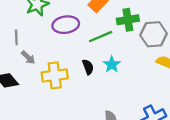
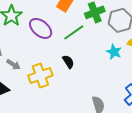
purple ellipse: (66, 25) -> (41, 28), turned 60
cyan star: (112, 64) -> (114, 52), moved

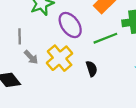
yellow cross: (40, 75) -> (60, 58), moved, turned -35

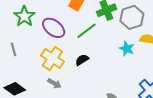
gray arrow: (31, 57) -> (54, 83), moved
black semicircle: (92, 69) -> (82, 60), turned -88

